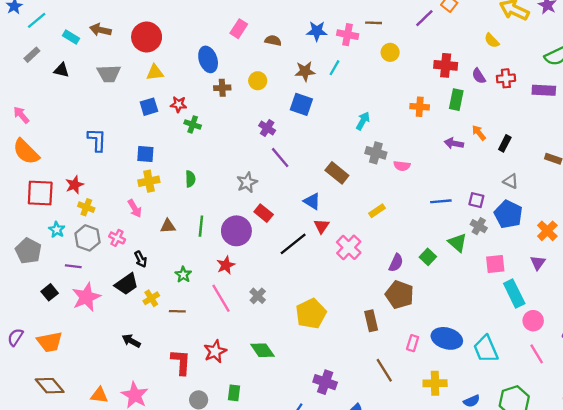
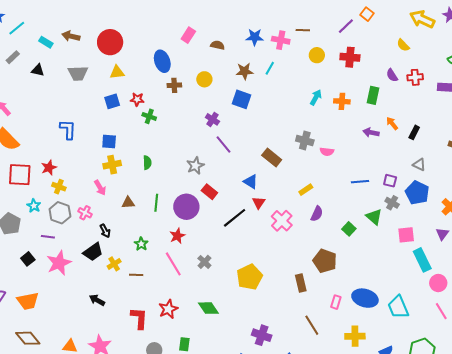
red cross: (446, 65) -> (350, 57), moved
cyan arrow: (363, 121) -> (316, 97), moved
purple semicircle: (396, 263) -> (317, 214), moved

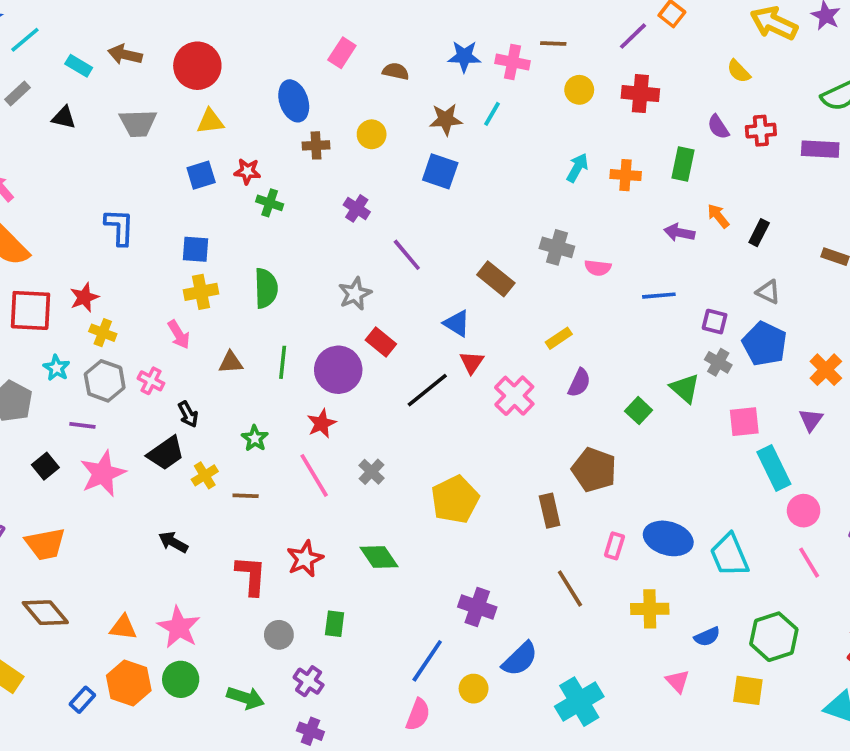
purple cross: (212, 119) -> (357, 208), moved
green semicircle: (147, 163) -> (266, 288), size x1.5
blue line: (360, 182) -> (659, 296), moved

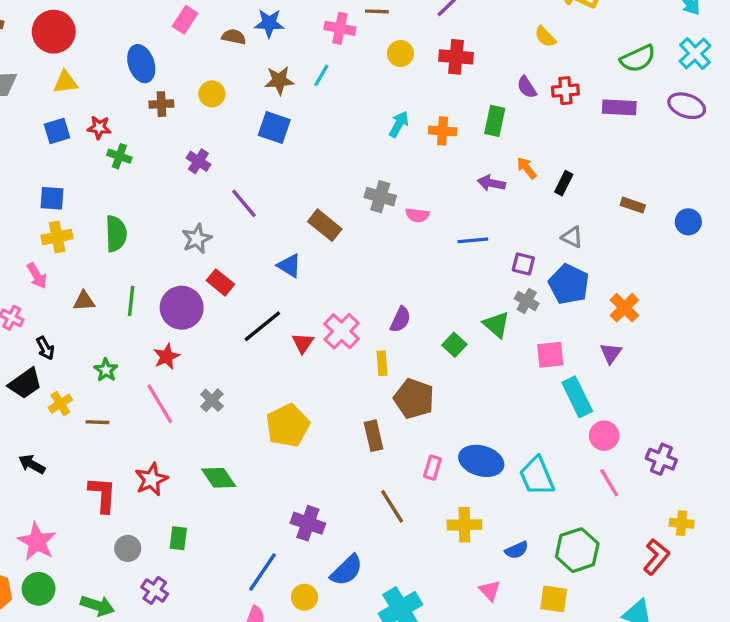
blue star: (464, 56) -> (269, 23), moved
yellow rectangle: (559, 338) -> (382, 363), moved, turned -60
red triangle: (472, 362) -> (303, 343), moved

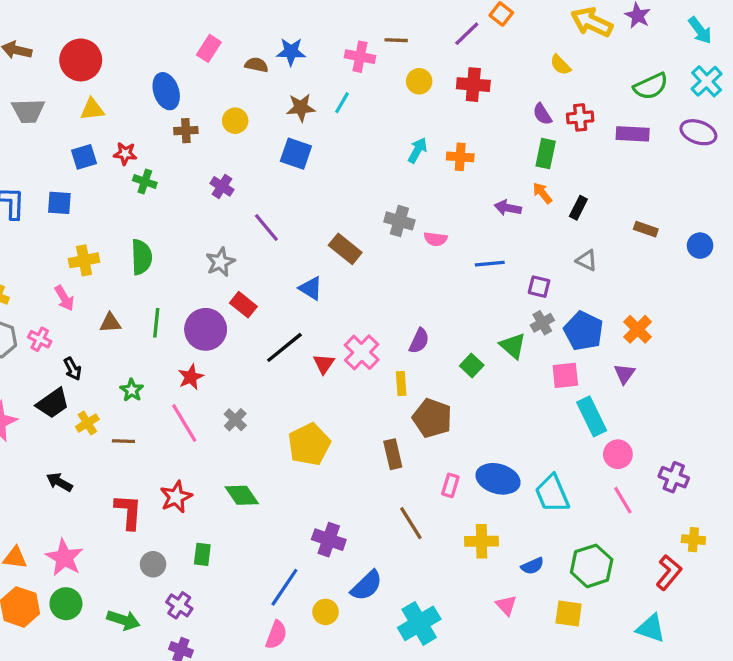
green rectangle: (495, 121) -> (546, 154), moved
blue square: (52, 198) -> (59, 203), moved
blue pentagon: (569, 284) -> (583, 331), moved
gray cross: (527, 301) -> (542, 323), turned 30

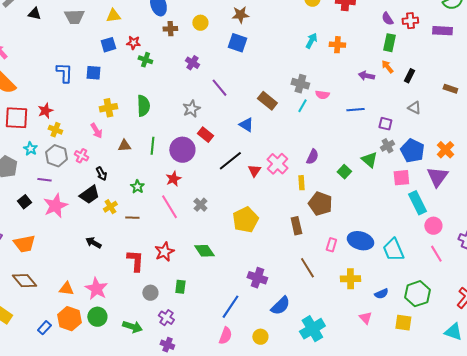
cyan line: (342, 103) -> (302, 106), moved
purple triangle: (624, 374) -> (437, 177), size x1.6
yellow circle: (325, 612) -> (260, 337), moved

